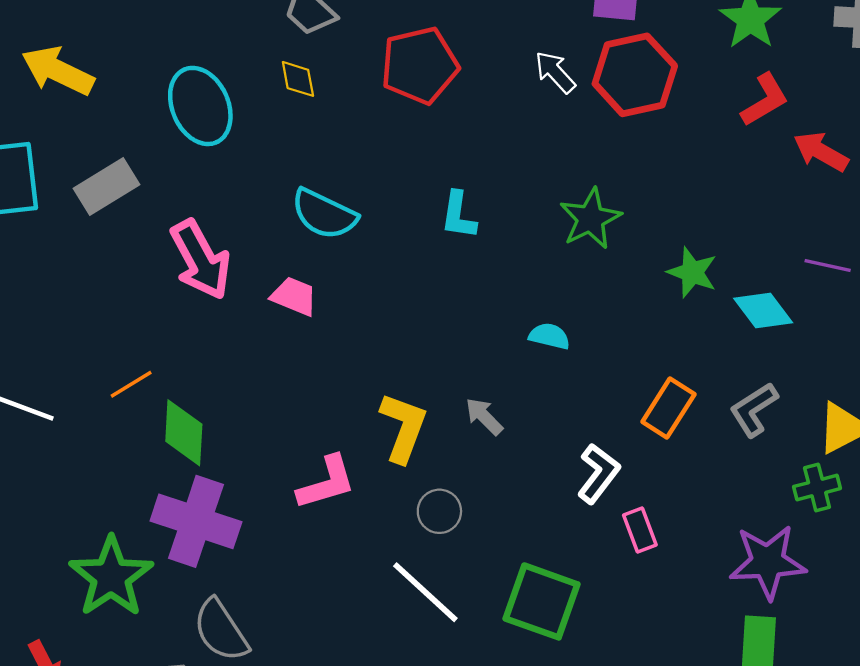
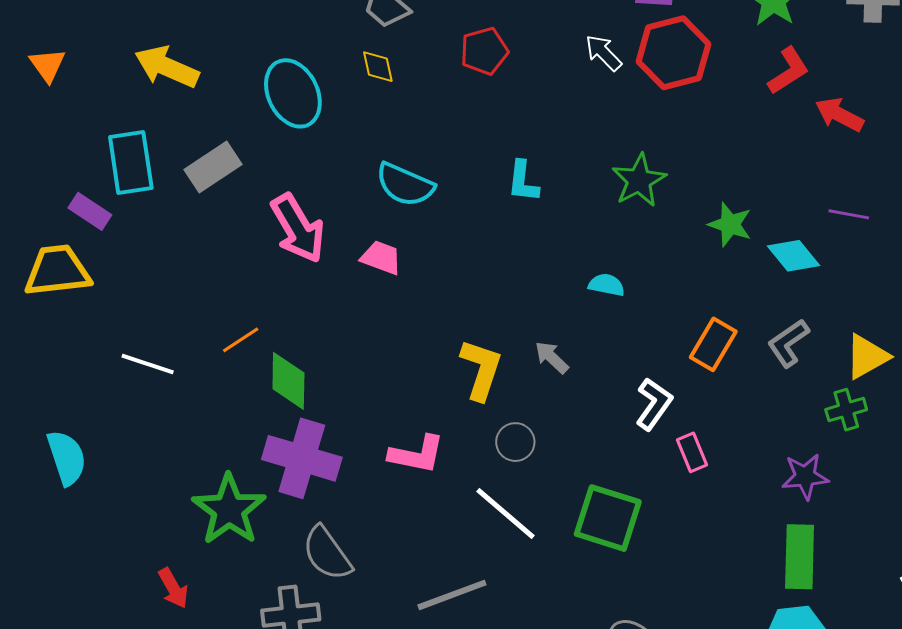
red pentagon: (420, 65) -> (484, 51), size x0.7
pink L-shape: (327, 483) -> (417, 454), moved, turned 30
purple star: (768, 562) -> (805, 476), size x0.7

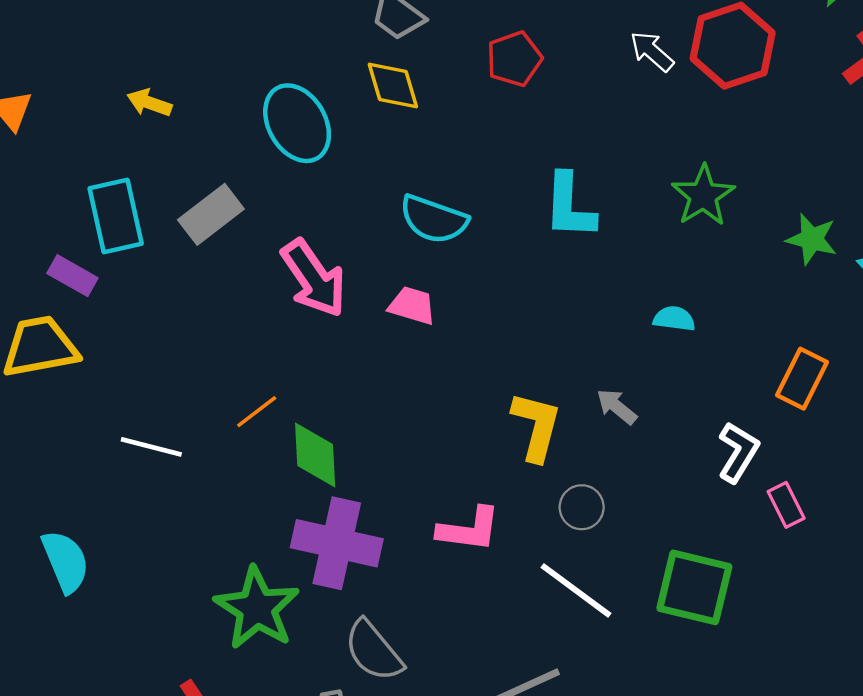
yellow arrow: (167, 67) -> (149, 103), size x0.6
yellow diamond: (378, 67) -> (393, 86), size x1.4
cyan L-shape: (523, 181) -> (569, 206), size x1.4

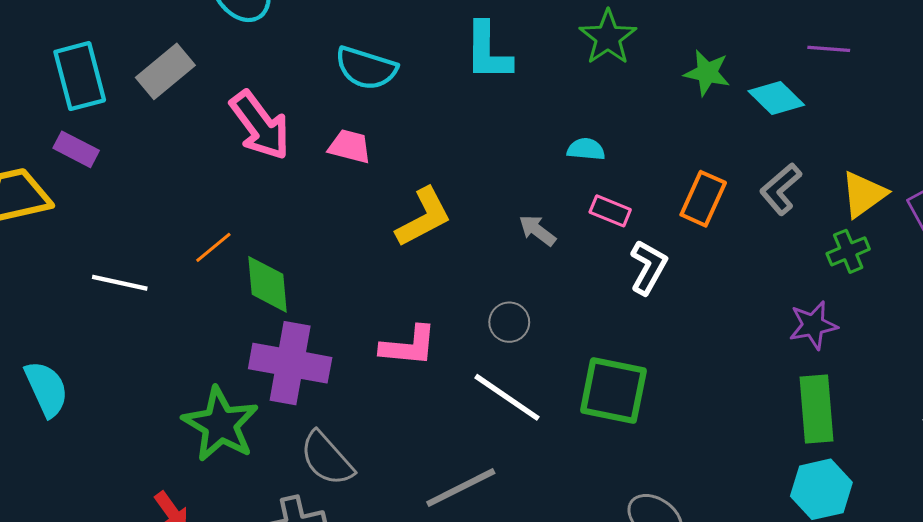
purple rectangle: (72, 276) -> (76, 149), moved
yellow L-shape: (536, 426) -> (424, 217), moved, turned 50
pink rectangle: (786, 505) -> (610, 211), moved, turned -39

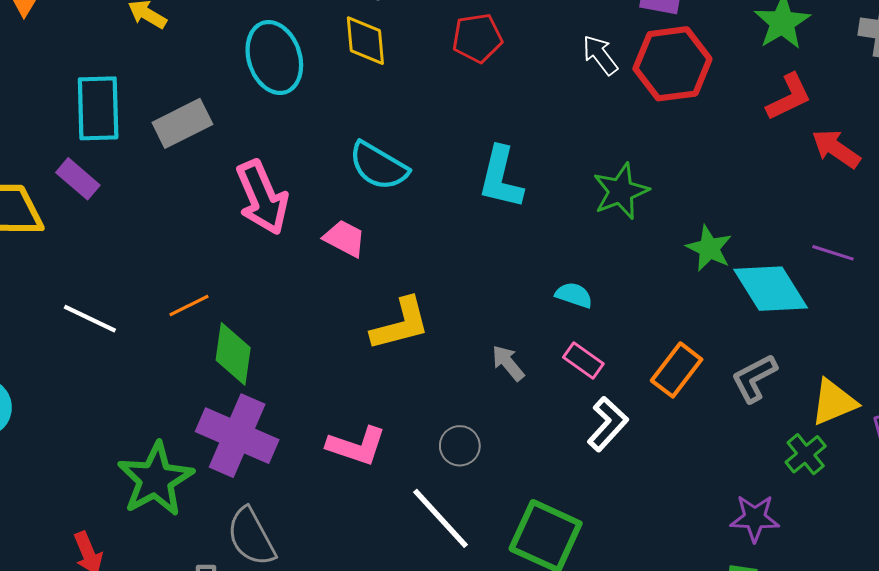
cyan diamond: (776, 98) -> (771, 289), size x1.4
green cross: (848, 251) -> (806, 454), turned -30

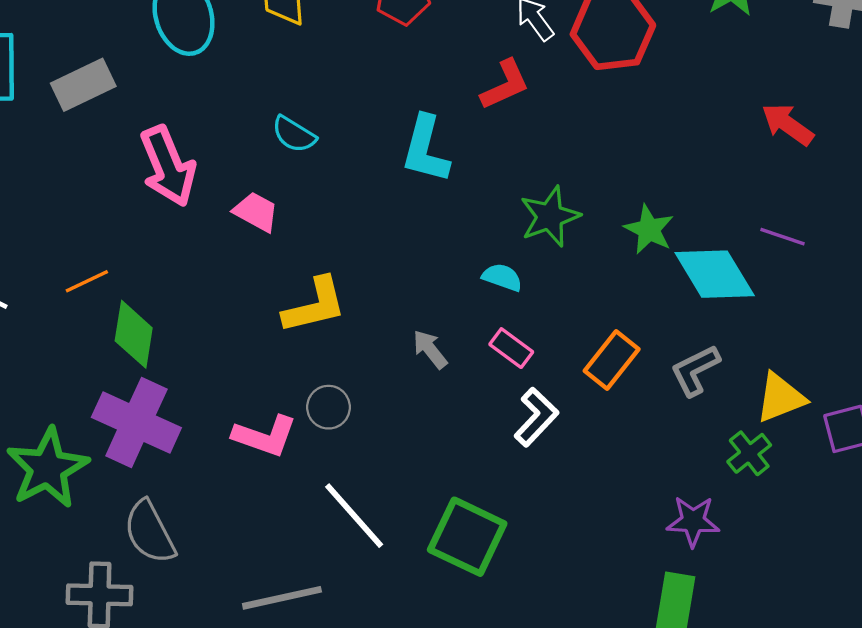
red L-shape: (789, 97) -> (505, 85), moved
cyan semicircle: (378, 166) -> (294, 134), size x0.7
green star: (621, 191) -> (550, 216), moved
gray circle: (460, 446) -> (328, 407), moved

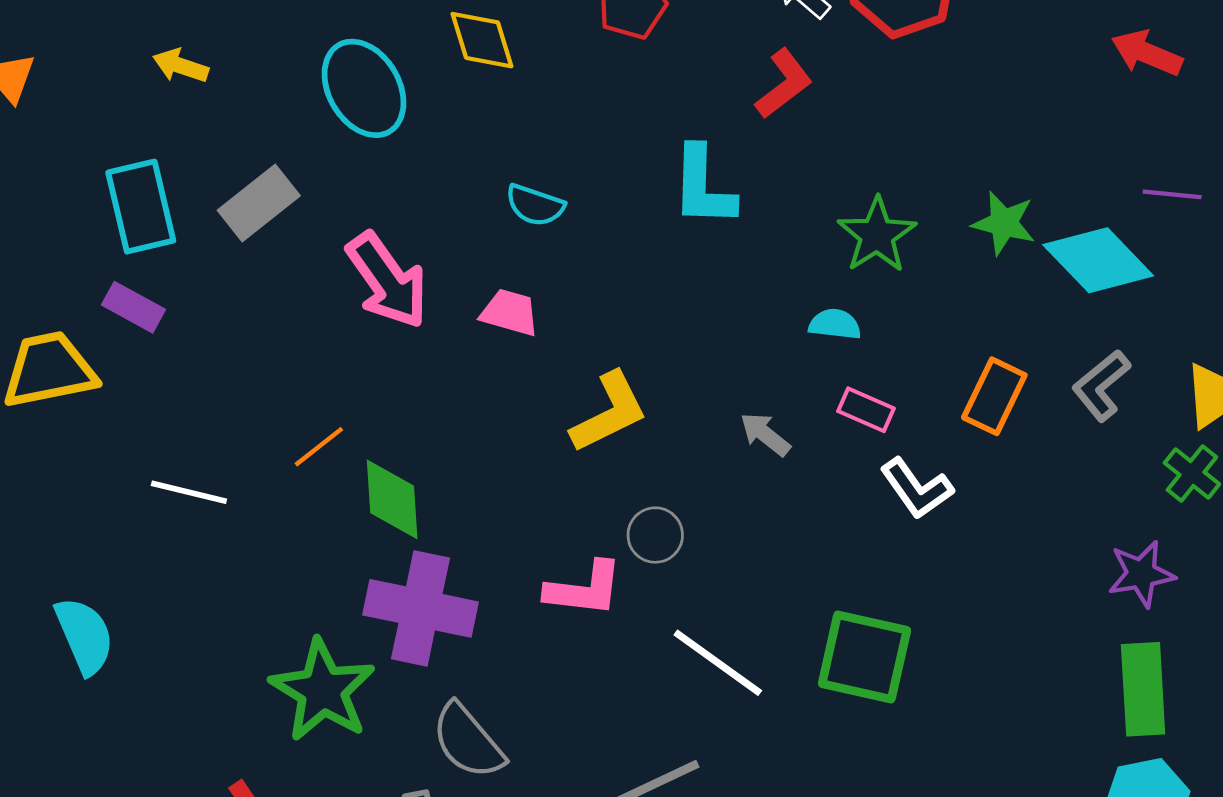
white L-shape: (536, 417) -> (917, 489), turned 114

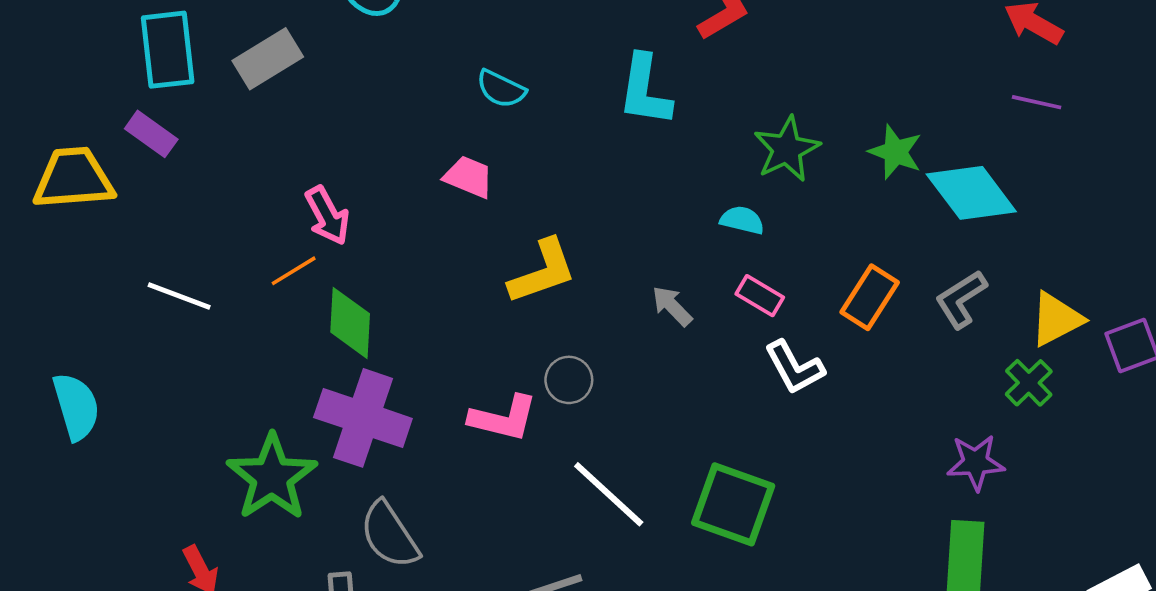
purple line: (1172, 194) -> (1037, 102), moved
pink arrow: (387, 280) -> (327, 216), moved, size x0.7

